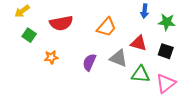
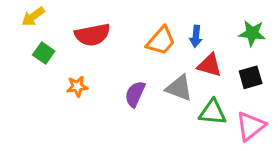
blue arrow: (145, 11) -> (196, 36), moved
black square: (166, 51) -> (251, 77), turned -35

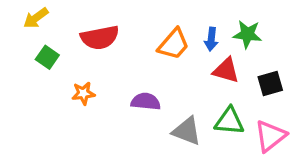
green star: (252, 33) -> (247, 34), moved
gray triangle: (179, 88) -> (187, 131), moved
purple semicircle: (135, 94) -> (146, 102), turned 72

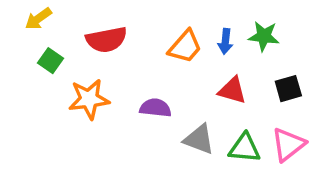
red triangle: (226, 70) -> (232, 90), moved
orange star: (83, 93) -> (89, 99), size x1.6
green triangle: (229, 121) -> (245, 148), moved

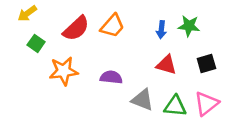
red semicircle: (106, 40) -> (76, 28), turned -32
orange trapezoid: (185, 47) -> (112, 26), moved

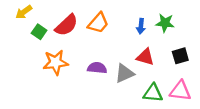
green square: (36, 43) -> (39, 32), moved
gray triangle: (143, 100) -> (124, 73), moved, turned -45
pink triangle: (206, 104) -> (180, 91), turned 45

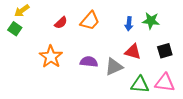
red semicircle: (66, 25) -> (61, 23), size x0.6
green square: (39, 32) -> (15, 29), moved
orange star: (56, 62) -> (51, 57), turned -30

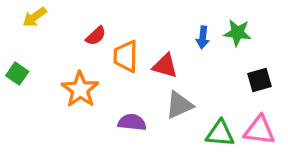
orange trapezoid: (90, 21) -> (126, 56), moved, turned 140
green square: (15, 29) -> (17, 74), moved
red triangle: (133, 52) -> (165, 66), moved
purple semicircle: (89, 62) -> (132, 122), moved

